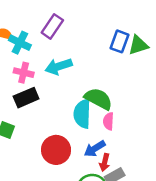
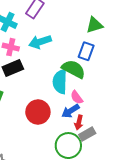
blue rectangle: (120, 41) -> (86, 51), moved
green triangle: (138, 45) -> (94, 25), moved
pink semicircle: (108, 121) -> (77, 97), moved, turned -40

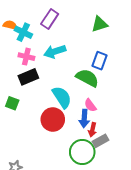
green triangle: (94, 25) -> (99, 24), moved
cyan semicircle: (60, 82) -> (62, 97), moved, turned 145
blue arrow: (70, 111) -> (84, 118), turned -54

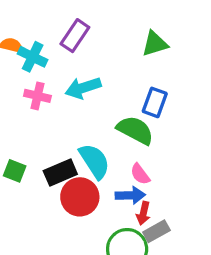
black rectangle: (28, 77) -> (60, 172), moved
blue arrow: (84, 118) -> (130, 195), turned -96

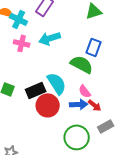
red arrow: (143, 213) -> (95, 105), moved, turned -64
gray rectangle: (156, 231) -> (106, 126), moved

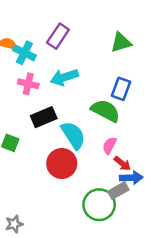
black rectangle: (36, 90) -> (44, 117), moved
pink semicircle: (85, 91) -> (109, 145), turned 64
blue arrow: (79, 104) -> (131, 178), moved
gray rectangle: (106, 126) -> (118, 191), moved

